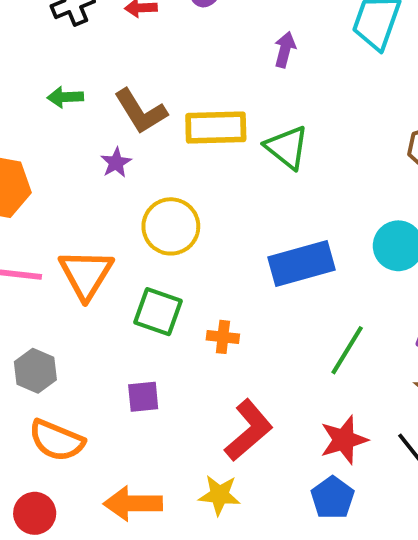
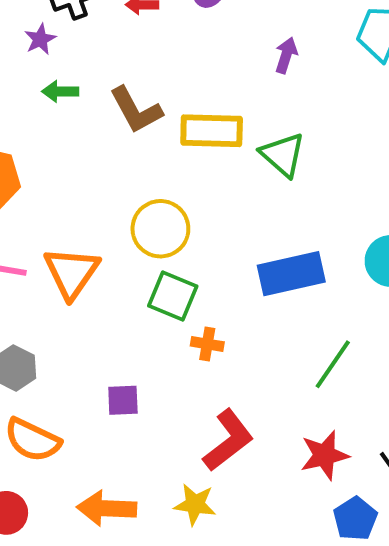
purple star: (116, 163) -> (40, 39), moved
green square: (158, 312) -> (173, 296), moved
blue pentagon: (332, 498) -> (355, 519), moved

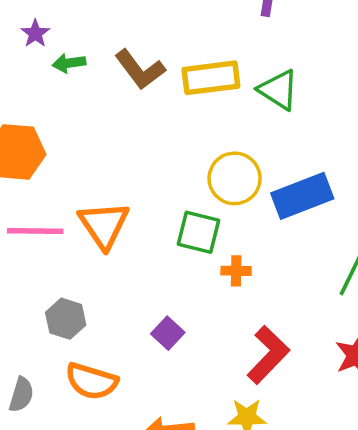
purple star: (40, 39) -> (35, 33), moved
yellow circle: (160, 229) -> (235, 178), moved
purple square: (123, 400) -> (168, 333), turned -36

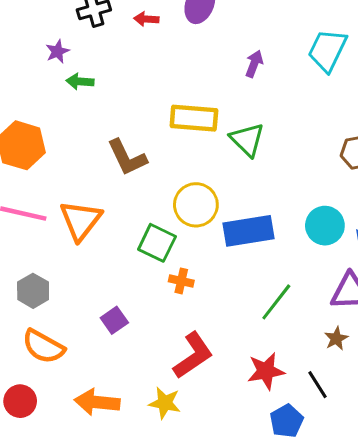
brown L-shape: (140, 69) -> (127, 157), moved

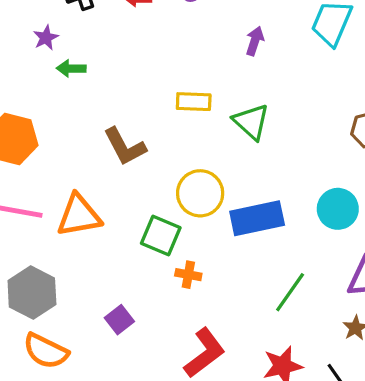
yellow rectangle: (194, 118) -> (194, 102), size x0.7
orange triangle: (81, 220) -> (79, 216), turned 45
gray hexagon: (33, 291) -> (32, 292), size x1.4

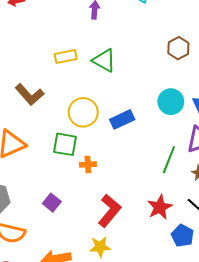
blue rectangle: (257, 218) -> (122, 119), size x0.7
green line: (290, 292) -> (169, 160), moved

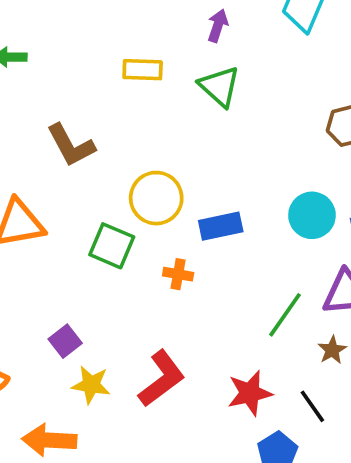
yellow rectangle: (66, 56) -> (143, 70), moved
green triangle: (104, 60) -> (219, 86), moved
orange cross: (88, 165) -> (178, 274), moved
yellow star: (100, 247) -> (91, 385), moved

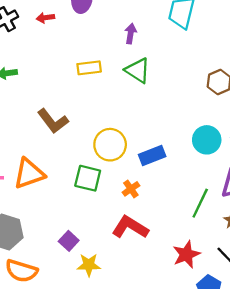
orange cross: (178, 274) -> (131, 189), turned -36
red L-shape: (162, 379) -> (130, 227), moved, turned -102

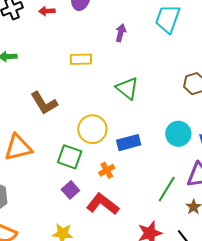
green triangle: (138, 70) -> (127, 88), moved
purple square: (69, 241) -> (70, 190), moved

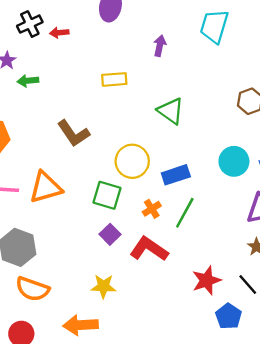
red arrow: (47, 11) -> (59, 33), moved
green line: (167, 189) -> (185, 213), moved

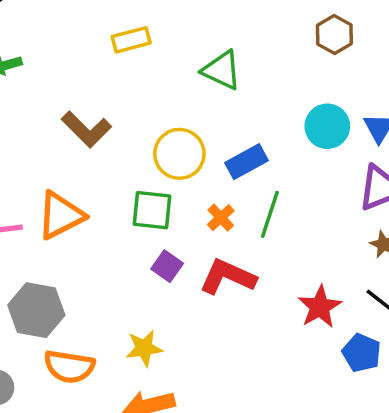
yellow star: (103, 286) -> (144, 348), moved

